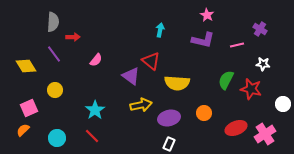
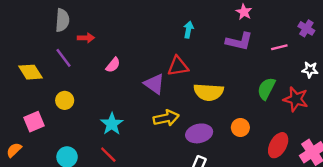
red triangle: (151, 61) -> (178, 66), turned -48
red ellipse: (236, 128) -> (278, 145), turned -40
orange semicircle: (23, 130) -> (14, 150), moved

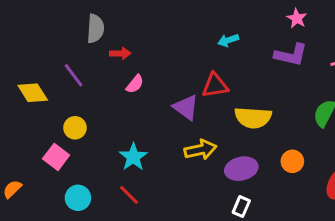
gray semicircle: (62, 20) -> (95, 29), moved
cyan arrow: (188, 30) -> (228, 40), turned -119
red arrow: (86, 38) -> (120, 53), moved
pink square: (34, 122) -> (56, 157), moved, turned -30

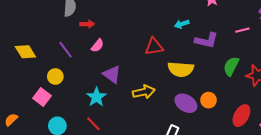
cyan arrow: (228, 40) -> (182, 24), moved
purple L-shape: (291, 55) -> (206, 40), moved
purple line: (74, 75) -> (66, 50), moved
purple triangle: (186, 107) -> (112, 74), moved
purple ellipse: (241, 169) -> (186, 103), moved, turned 45

